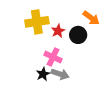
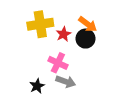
orange arrow: (91, 18) -> (88, 24), moved
black star: (43, 74) -> (37, 86), moved

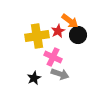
yellow cross: (40, 24) -> (37, 36), moved
orange arrow: (88, 24) -> (70, 21), moved

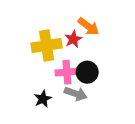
black circle: (78, 35) -> (87, 72), moved
pink cross: (53, 57) -> (67, 72), turned -30

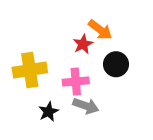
yellow cross: (47, 46) -> (30, 70), moved
black circle: (87, 72) -> (116, 64), moved

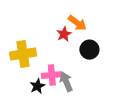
pink cross: (76, 81) -> (52, 75), moved
gray arrow: (86, 106) -> (66, 82), turned -132

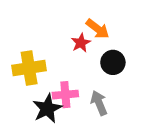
gray arrow: (66, 82) -> (99, 103), moved
black star: (37, 86) -> (47, 109), size x1.5

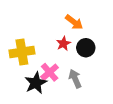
red star: (81, 43) -> (63, 43), moved
pink cross: (65, 95) -> (50, 72), turned -36

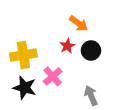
gray arrow: (75, 79) -> (91, 96), moved
black star: (36, 83) -> (25, 88), moved, turned -30

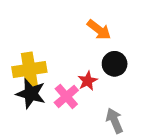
red star: (67, 46) -> (88, 81), moved
black star: (25, 88) -> (31, 94), moved

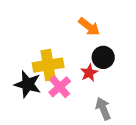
yellow cross: (29, 70) -> (48, 65), moved
red star: (88, 81) -> (89, 73), moved

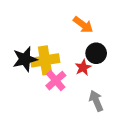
black star: (28, 84) -> (25, 59), moved, turned -30

